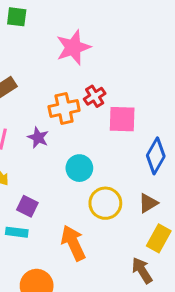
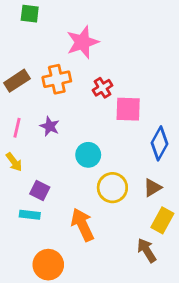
orange cross: (64, 108) -> (57, 79), moved

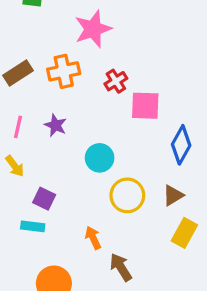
orange arrow: (82, 225) -> (93, 238), size x0.6
brown arrow: (147, 250) -> (121, 267), moved

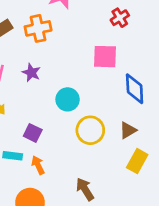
red cross: (116, 81) -> (120, 18), moved
blue diamond: (181, 145) -> (135, 89), turned -32
purple square: (44, 199) -> (33, 133), moved
orange arrow: (93, 238) -> (38, 165), moved

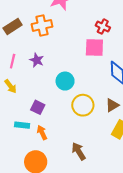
red cross: (120, 18) -> (103, 27), moved, turned -32

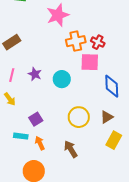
orange cross: (42, 25) -> (76, 41), moved
cyan circle: (65, 81) -> (62, 79), moved
purple square: (38, 107) -> (36, 119), turned 32
brown arrow: (79, 151) -> (71, 149), moved

